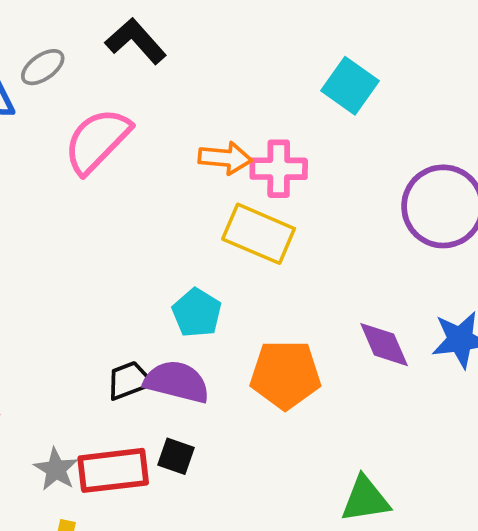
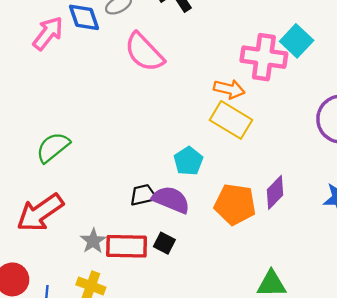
pink semicircle: (97, 141) -> (144, 52), turned -96
orange arrow: (225, 158) -> (229, 89), moved
pink cross: (279, 169) -> (264, 57), moved, size x1.4
purple diamond: (384, 345) -> (275, 192), moved, turned 60

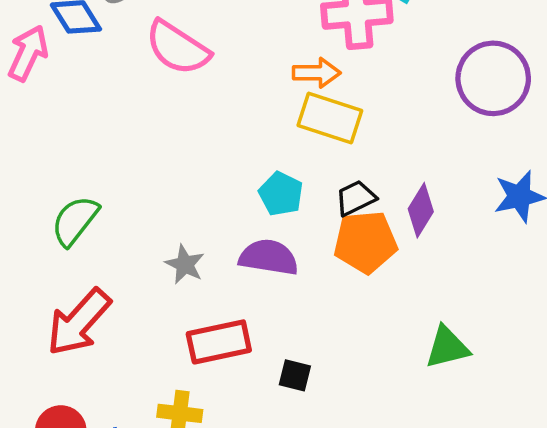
black trapezoid: (143, 195) -> (356, 198), moved
gray star: (93, 241) -> (185, 264), moved
black square: (164, 243) -> (295, 375), moved

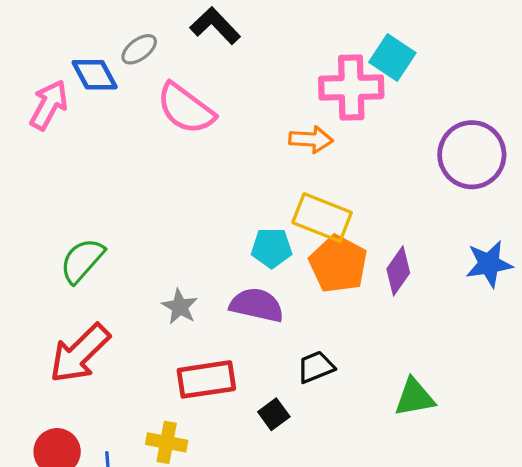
yellow rectangle: (330, 118) -> (322, 218), moved
cyan pentagon: (281, 194) -> (272, 248), turned -30
black trapezoid: (356, 198) -> (316, 367), moved
orange pentagon: (365, 242) -> (338, 264), moved, turned 30
black square: (295, 375) -> (274, 414), turned 36

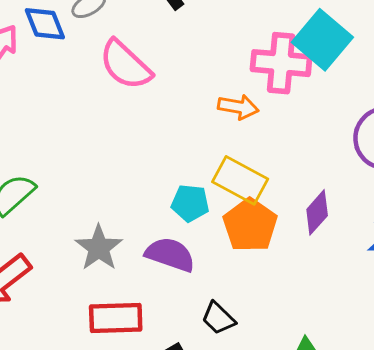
cyan square: (392, 57) -> (322, 40), size x1.4
purple diamond: (398, 271) -> (317, 212), moved
gray star: (180, 307) -> (99, 248), size x1.4
black trapezoid: (316, 367) -> (218, 318), turned -120

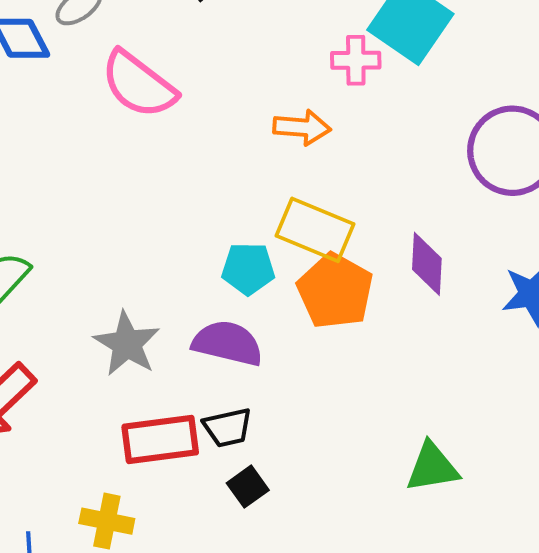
pink cross: (281, 63) -> (356, 60), size x0.6
purple diamond: (317, 212) -> (427, 264), turned -33
black trapezoid: (218, 318) -> (228, 427), moved, turned -51

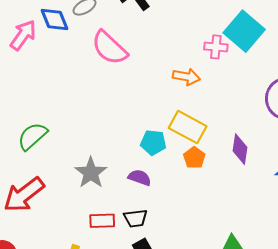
orange pentagon: (335, 291) -> (194, 158), size x0.6
purple semicircle: (228, 343) -> (140, 178), size x0.7
red rectangle: (160, 439) -> (102, 221), size x0.7

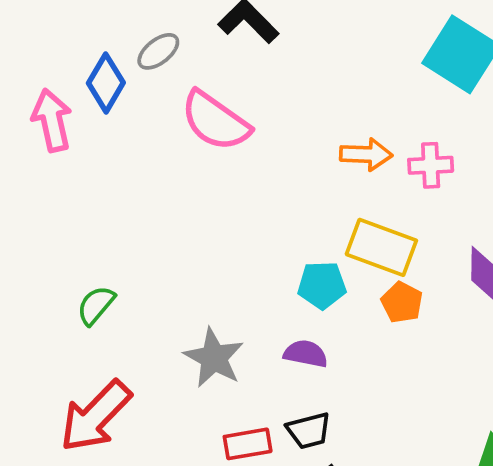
blue diamond: (54, 20) -> (106, 83), turned 60
pink arrow: (23, 35) -> (52, 120), turned -40
pink cross: (216, 47) -> (431, 165), moved
green semicircle: (32, 136) -> (96, 305), size x0.7

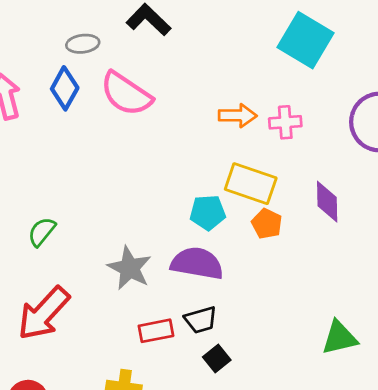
gray ellipse: (158, 51) -> (83, 44), turned 32
blue diamond: (106, 83) -> (65, 88), moved
purple semicircle: (306, 354) -> (197, 263), size x1.6

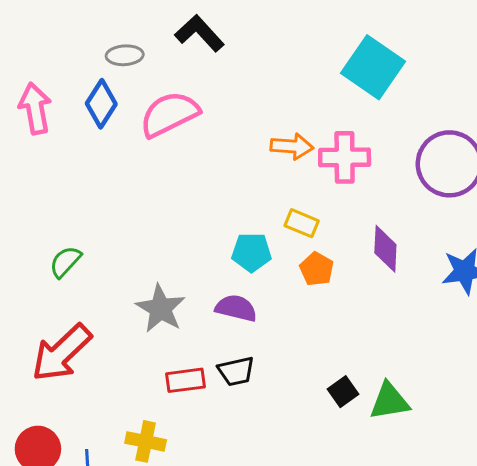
pink semicircle: (126, 94) -> (169, 114), turned 116
pink cross: (285, 122) -> (345, 157), size x1.4
yellow rectangle: (251, 184) -> (302, 223), size x0.6
purple semicircle: (197, 263) -> (236, 308), size x0.7
black square: (217, 359) -> (343, 392), moved

